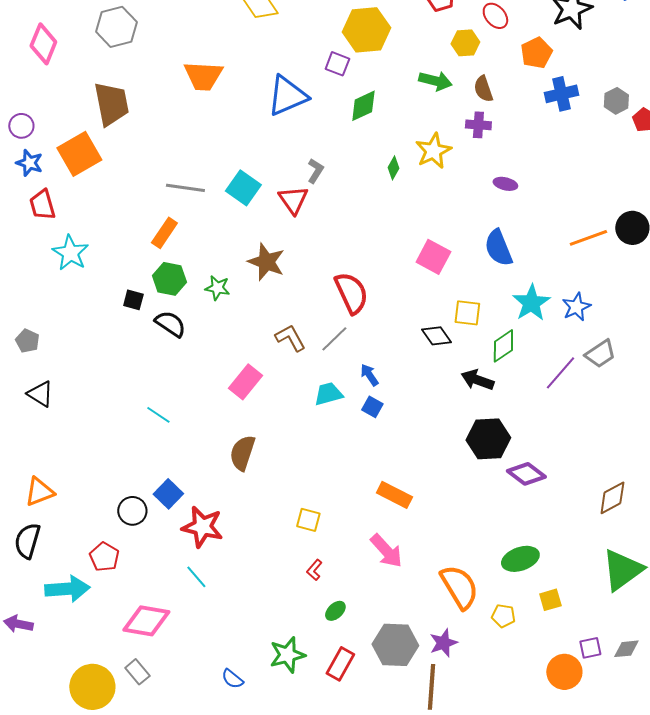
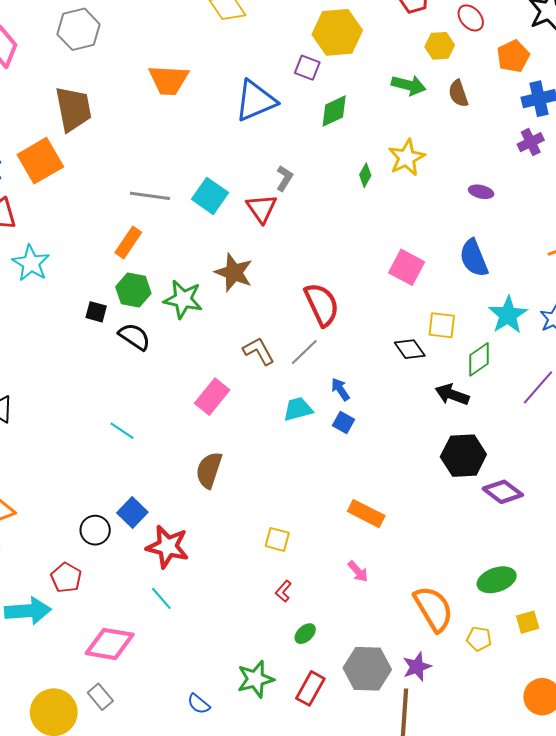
purple cross: (478, 125) -> (531, 142), moved, turned -30
green star: (217, 288) -> (183, 299), size x1.5
pink arrow: (386, 551) -> (358, 571), size x0.6

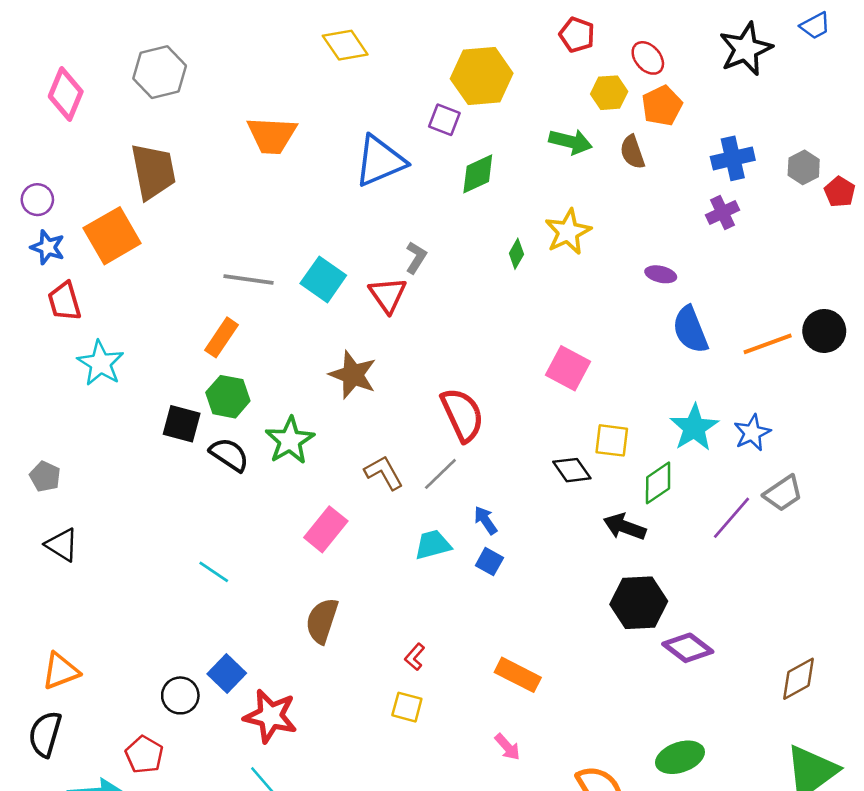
orange pentagon: (513, 56) -> (662, 106), moved
blue semicircle: (474, 258) -> (690, 330), moved
green star: (183, 299) -> (290, 440), moved, turned 30
black square: (96, 312) -> (182, 424), size x1.4
red L-shape: (283, 591) -> (415, 657), moved

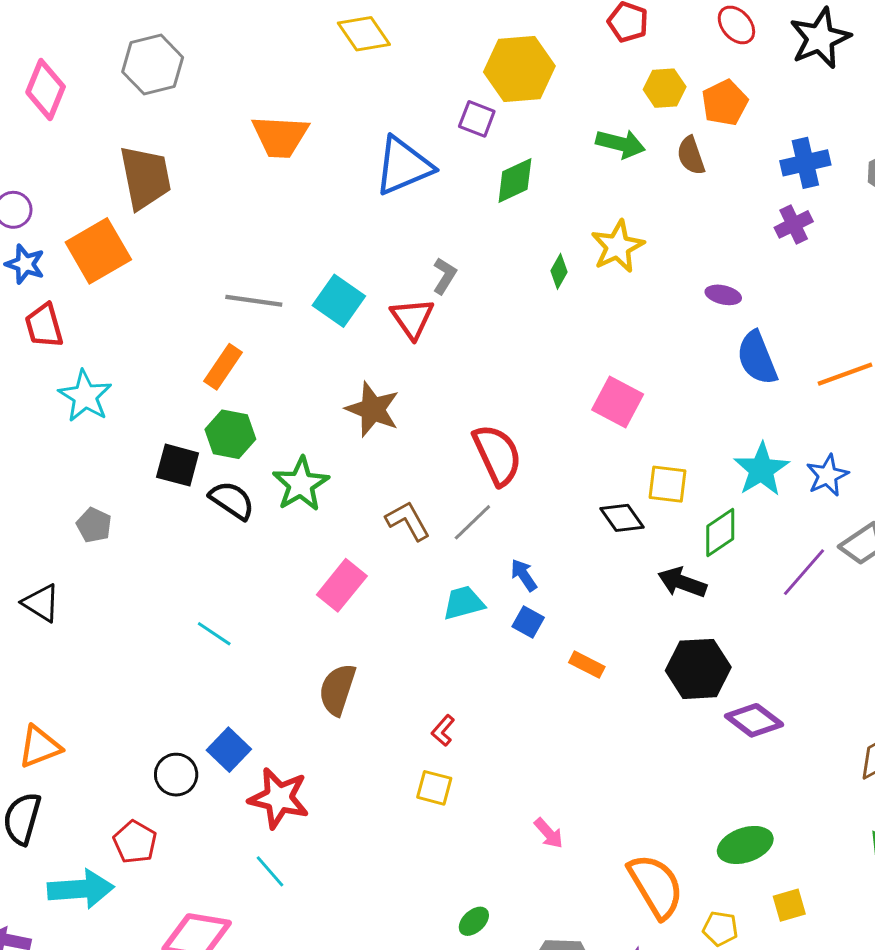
red ellipse: (648, 58) -> (736, 25), moved
gray pentagon: (45, 477) -> (94, 525), moved
orange rectangle: (518, 675) -> (587, 665), moved, size x0.7

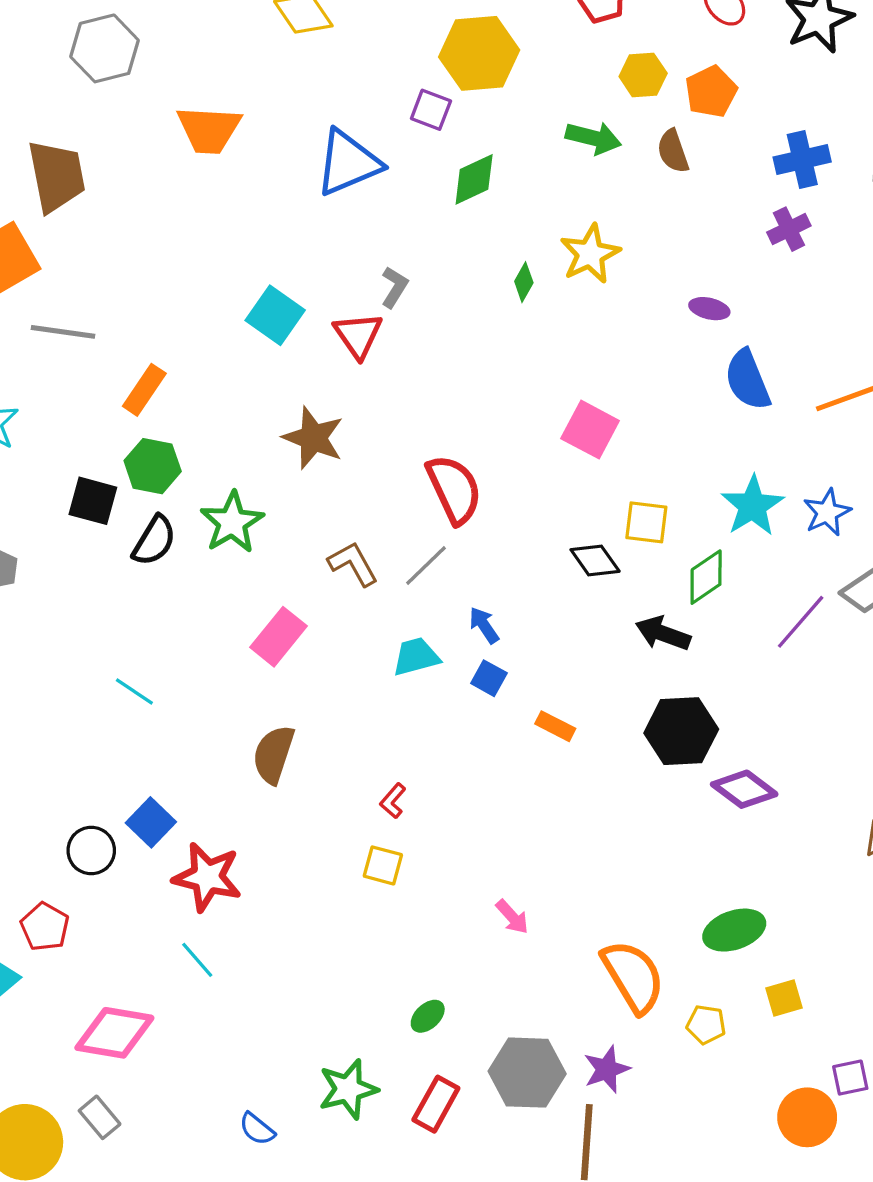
gray hexagon: (153, 65) -> (104, 48), moved
gray line: (254, 301) -> (63, 332), moved
black semicircle: (232, 500) -> (154, 541), turned 87

